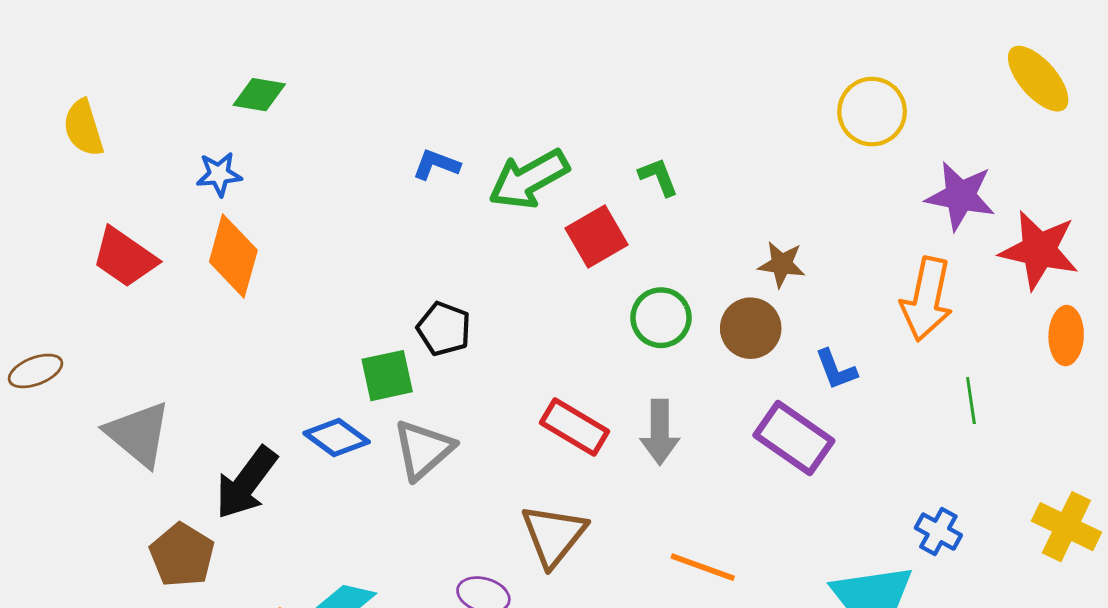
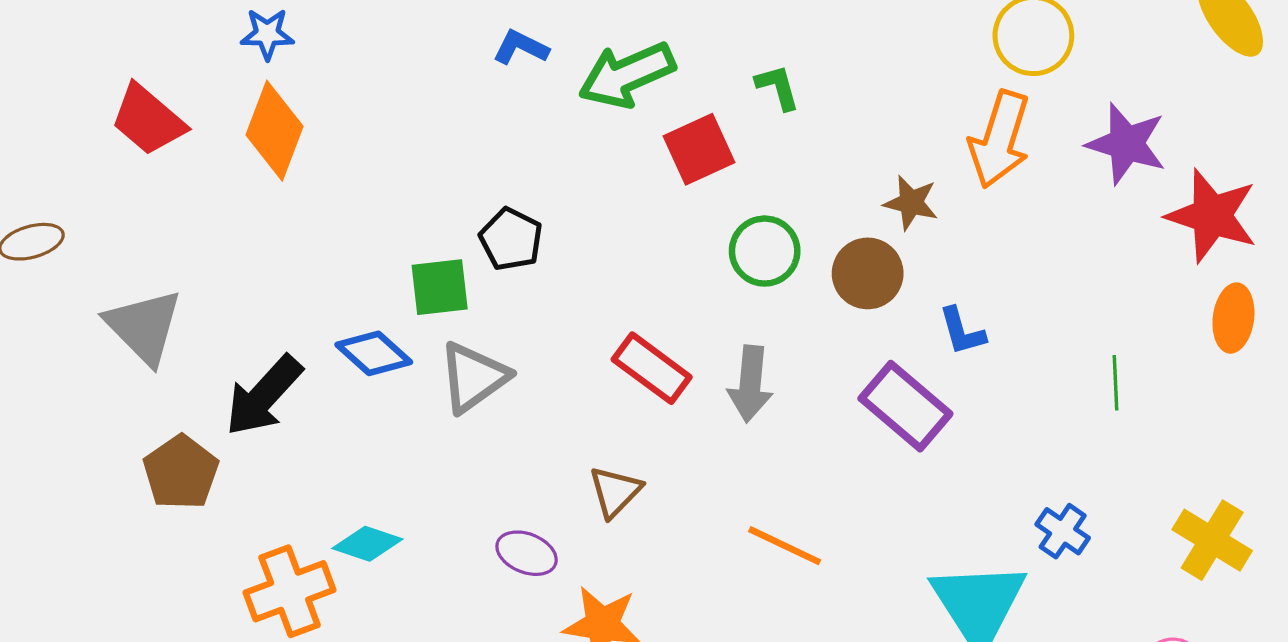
orange arrow: (927, 299) -> (1000, 139), moved
brown triangle: (554, 535) -> (615, 492), size x0.7

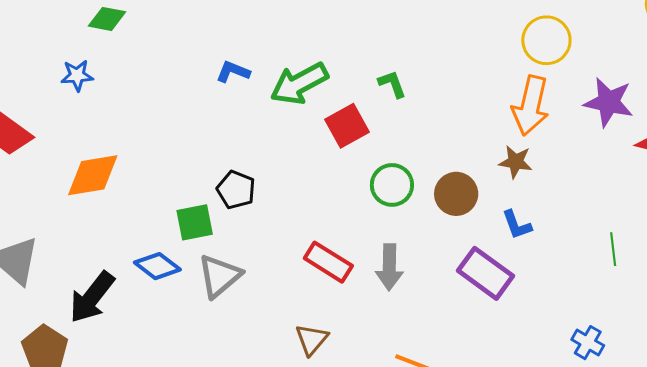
orange diamond: (275, 131) -> (93, 175), moved, turned 64
brown star: (911, 203) -> (516, 162), moved

